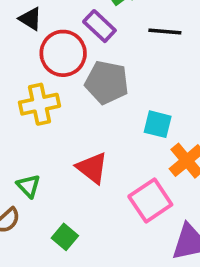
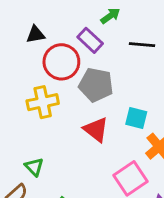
black triangle: (30, 19) -> (36, 35), turned -42
red triangle: (92, 168) -> (96, 129), moved

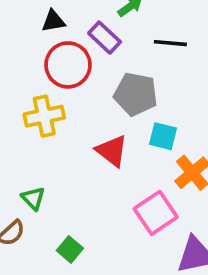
black triangle: (36, 35) -> (53, 21), moved
gray pentagon: (96, 85) -> (136, 94), moved

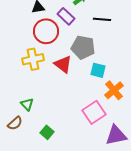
red triangle: (112, 151) -> (63, 64), moved

